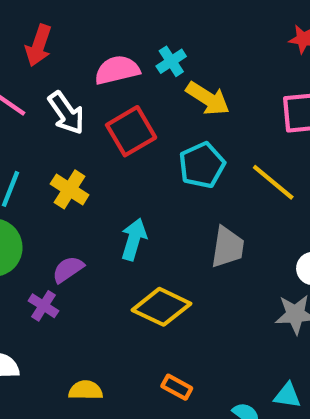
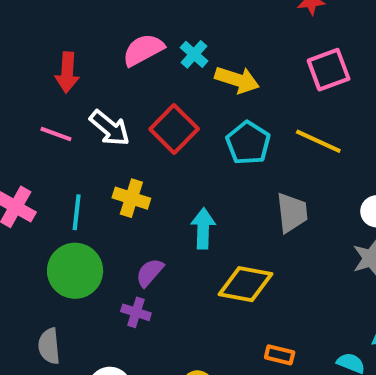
pink semicircle: (117, 70) -> (143, 50), moved

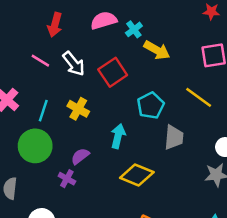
cyan pentagon: (248, 143) -> (151, 105), moved

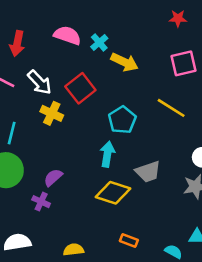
pink semicircle: (104, 20) -> (67, 35), turned 40
yellow cross: (78, 109) -> (52, 113), moved
cyan arrow: (118, 136) -> (107, 154), moved
gray trapezoid: (174, 137) -> (148, 172), moved, turned 70

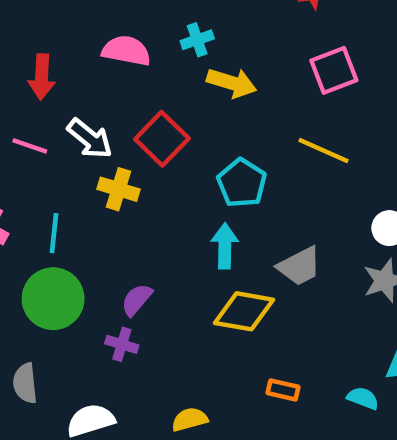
cyan cross: (99, 42) -> (197, 40), moved, turned 30

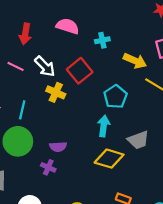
cyan cross: (197, 40) -> (102, 40), moved
yellow arrow: (232, 83) -> (135, 61), moved
purple semicircle: (137, 300) -> (58, 147), turned -140

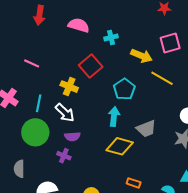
red arrow: (25, 34) -> (39, 15), moved
white arrow: (45, 66) -> (65, 113), moved

